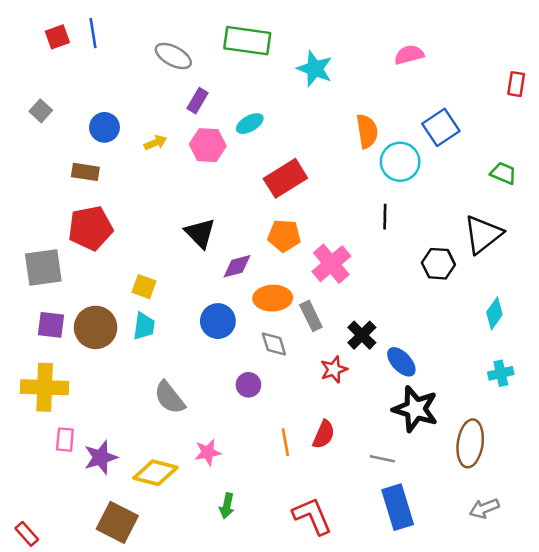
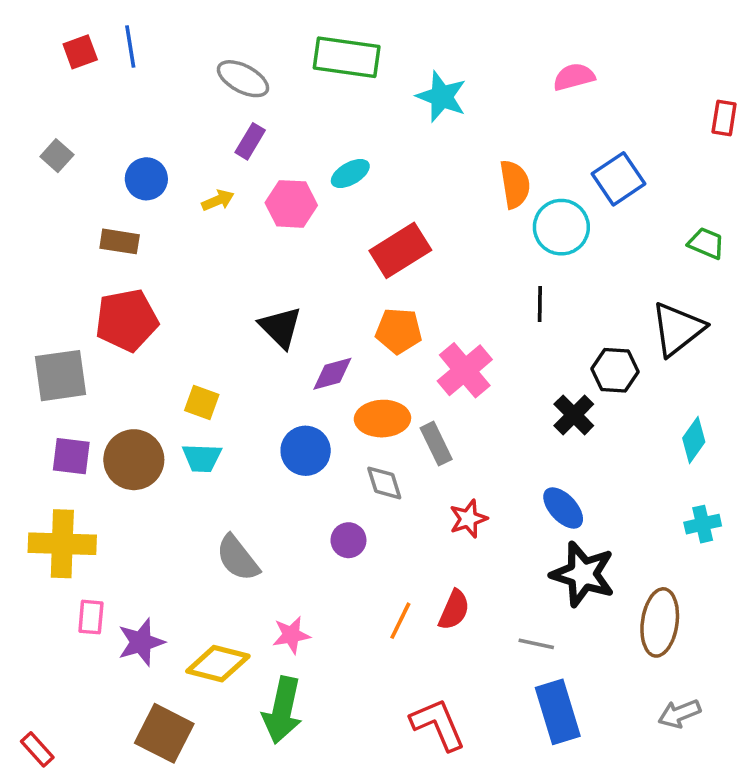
purple rectangle: (198, 101) -> (250, 141), moved
cyan trapezoid: (144, 326) -> (202, 458), turned 84
black cross: (362, 335) -> (574, 415), moved
orange line: (285, 442) -> (400, 621), turned 36
green arrow: (227, 506) -> (282, 710), moved, size x1.8

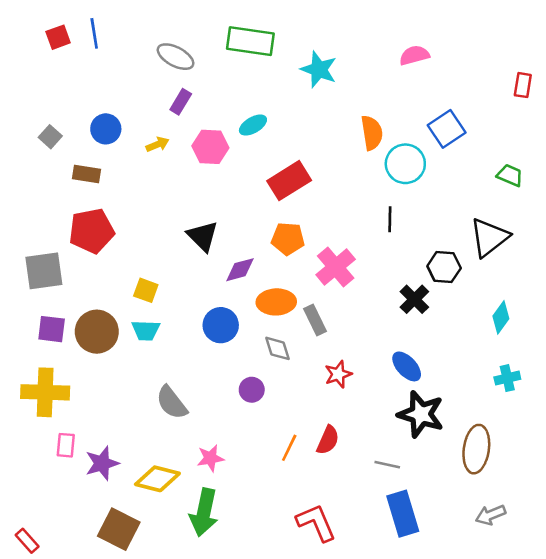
gray square: (57, 156) -> (50, 137), moved

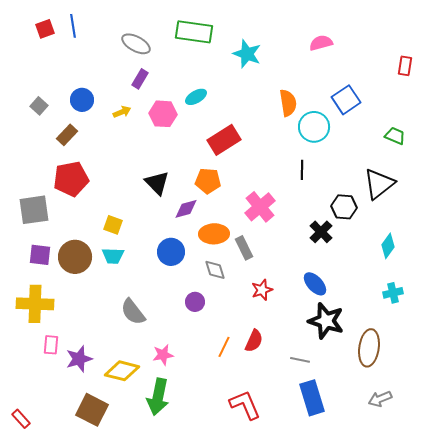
brown rectangle: (86, 174) -> (67, 135), turned -55
orange pentagon: (288, 239) -> (208, 181), moved

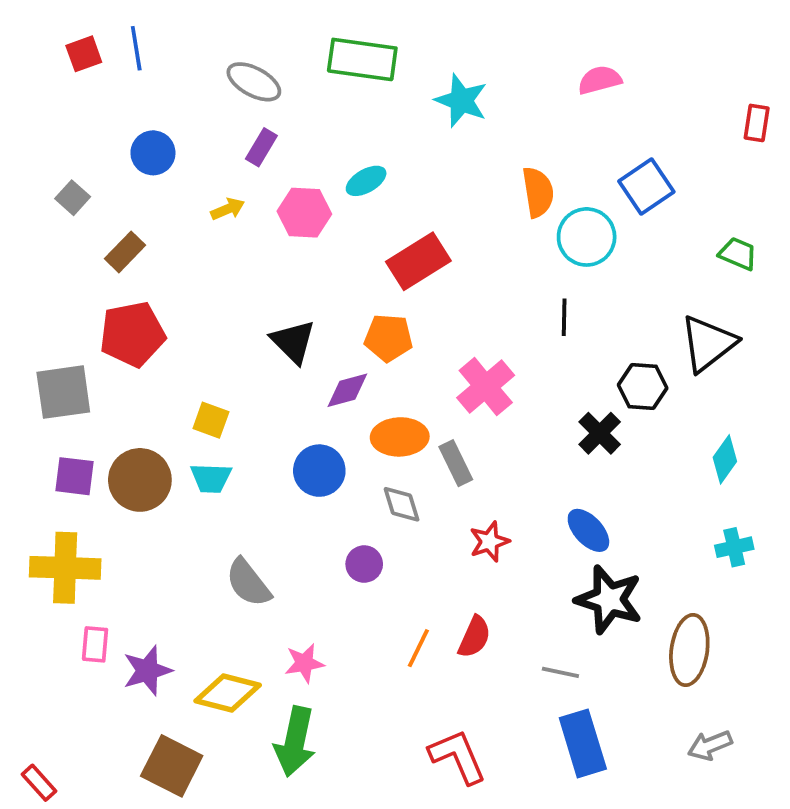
blue circle: (82, 100) -> (153, 153), moved

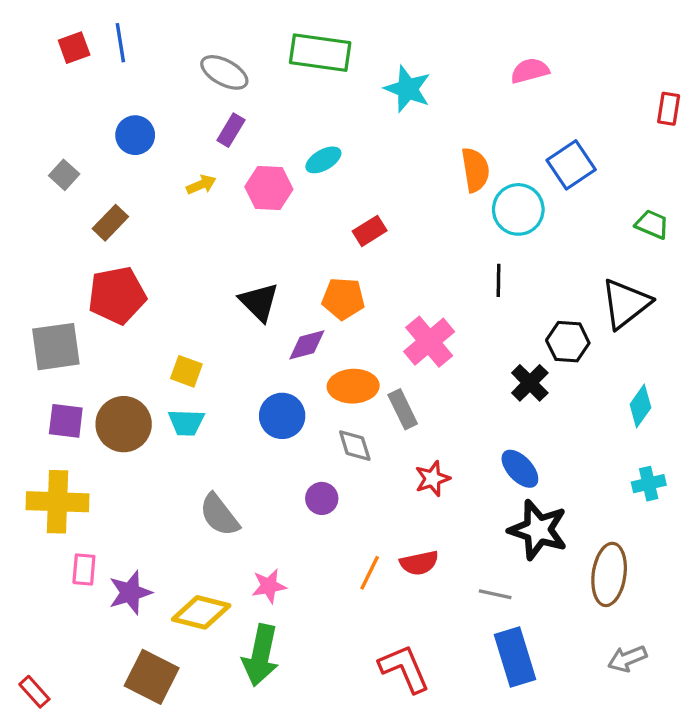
red rectangle: (418, 261) -> (370, 231), size x0.6
red semicircle: (474, 637) -> (419, 563), turned 54

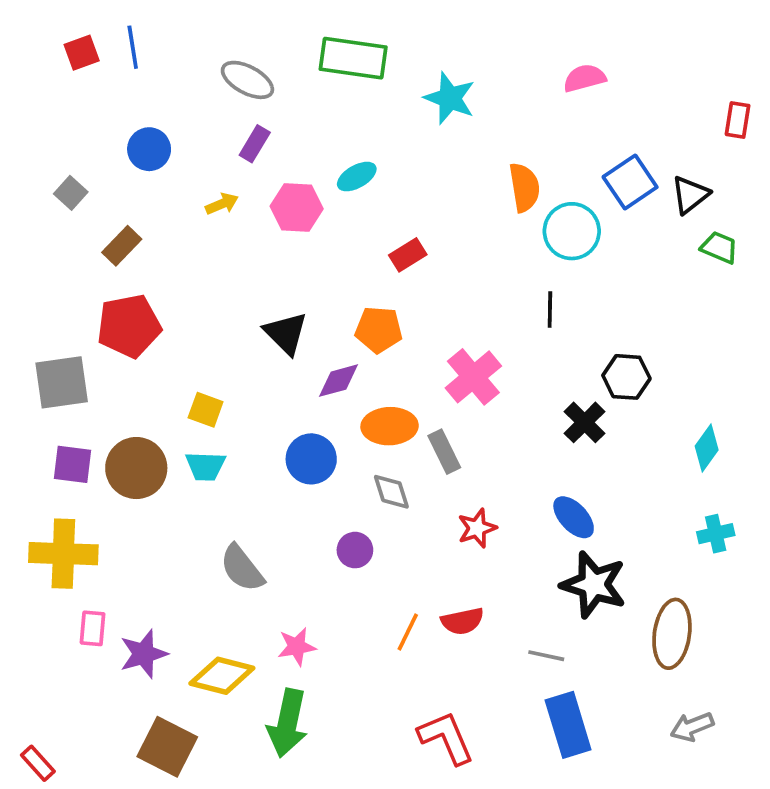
black triangle: (626, 304) -> (690, 195), moved, size x0.7

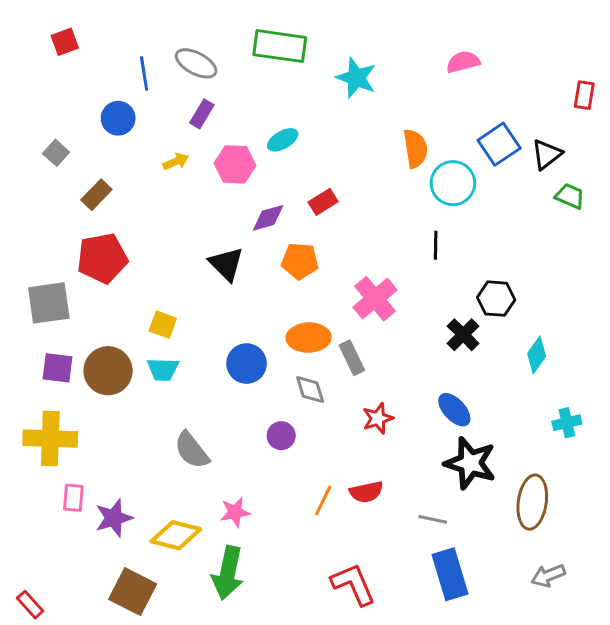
blue line: (133, 47) -> (144, 73), moved
purple diamond: (339, 381) -> (268, 218), moved
cyan diamond: (707, 448) -> (537, 355), moved

